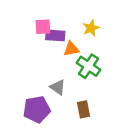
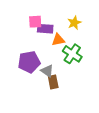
purple pentagon: (37, 109) -> (29, 62), moved
brown rectangle: (84, 109) -> (53, 82), moved

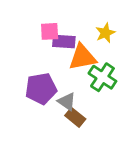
orange triangle: (58, 40) -> (82, 57), size x1.5
brown rectangle: (53, 82) -> (75, 117), turned -40

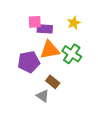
orange triangle: (82, 57) -> (50, 50), moved
gray triangle: (67, 102) -> (43, 96), moved

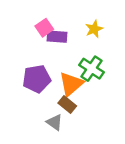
pink square: (35, 22) -> (44, 28), turned -32
orange triangle: (50, 50) -> (71, 84), moved, turned -30

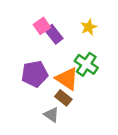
purple rectangle: (57, 37) -> (54, 34), turned 48
orange triangle: (71, 84) -> (67, 79), turned -45

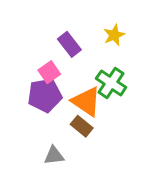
pink square: (42, 26) -> (49, 72), moved
gray triangle: (51, 115) -> (54, 156), moved, turned -42

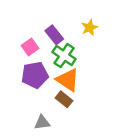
pink square: (49, 72) -> (30, 47), moved
green cross: (111, 83) -> (64, 56), moved

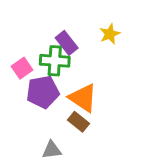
pink square: (30, 47) -> (22, 68), moved
green cross: (64, 56) -> (55, 61), moved, turned -30

